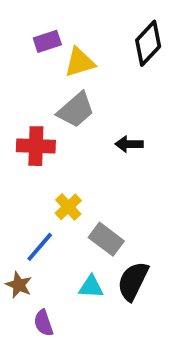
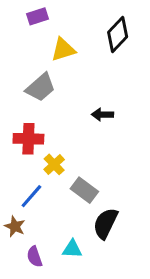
purple rectangle: (47, 41) -> (38, 16), moved
gray trapezoid: (76, 110) -> (41, 87), moved
red cross: (36, 146) -> (28, 139), moved
cyan triangle: (91, 287) -> (72, 249), moved

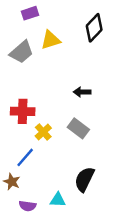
gray trapezoid: (41, 87) -> (21, 52), moved
gray rectangle: (84, 190) -> (78, 128), moved
purple semicircle: (34, 257) -> (28, 206), turned -63

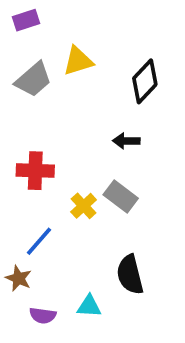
purple rectangle: (30, 13) -> (26, 20), moved
black diamond: (94, 28) -> (145, 81), moved
yellow cross: (43, 132) -> (84, 206), moved
black semicircle: (84, 179) -> (130, 275), turned -40

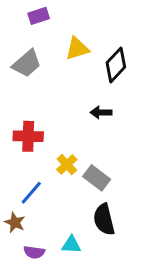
purple rectangle: (26, 20) -> (39, 16), moved
yellow triangle: (78, 61) -> (77, 49), moved
gray rectangle: (121, 197) -> (97, 178), moved

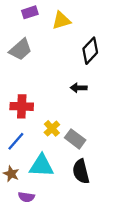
yellow triangle: (77, 49) -> (61, 20), moved
blue line: (31, 193) -> (16, 141), moved
cyan triangle: (71, 245) -> (41, 166), moved, size x1.6

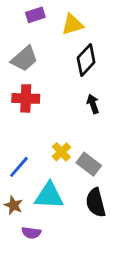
black diamond: (90, 51) -> (86, 60), moved
black arrow: (79, 88) -> (93, 104), turned 70
red cross: (22, 106) -> (26, 98), moved

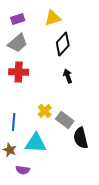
purple rectangle: (35, 15) -> (18, 19), moved
blue line: (19, 167) -> (14, 122), turned -36
black semicircle: (96, 203) -> (81, 138), moved

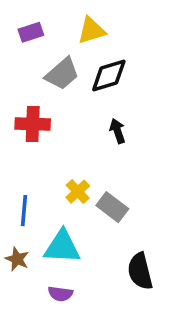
gray trapezoid: (18, 43) -> (62, 74), moved
black diamond: (63, 44) -> (109, 76), turned 30
black semicircle: (81, 138) -> (140, 271), moved
purple semicircle: (23, 170) -> (60, 294), moved

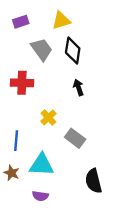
gray trapezoid: (62, 74) -> (42, 49), turned -85
black diamond: (109, 76) -> (73, 51), turned -64
yellow cross: (78, 192) -> (48, 117), moved

